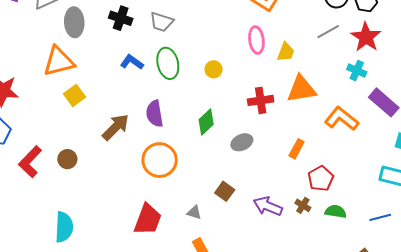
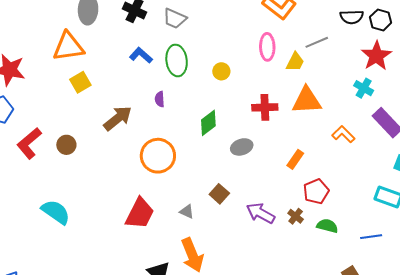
gray line: (328, 32) -> (317, 42), moved
purple semicircle: (155, 114) -> (160, 99), moved, size x0.6
orange L-shape: (342, 119) -> (343, 134), size x0.7
cyan semicircle: (64, 227) -> (56, 212), turned -64

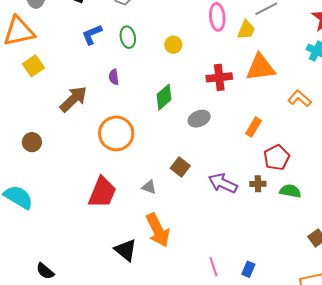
blue L-shape: (141, 55) -> (92, 35), turned -60
green ellipse: (177, 60) -> (128, 37), size x0.7
brown circle: (66, 145) -> (32, 142), moved
brown cross: (296, 216) -> (258, 184), turned -35

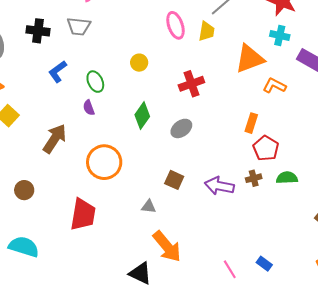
green ellipse: (128, 37) -> (95, 82), moved
orange triangle: (260, 67) -> (250, 59), moved
orange rectangle: (253, 127) -> (251, 123), moved
red trapezoid: (102, 192) -> (83, 214), moved
blue rectangle: (248, 269) -> (264, 264), turned -63

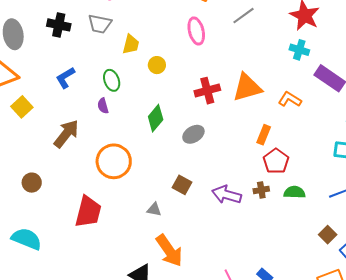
yellow trapezoid: (207, 31) -> (131, 44), moved
orange triangle: (250, 59) -> (247, 87), moved
blue L-shape: (58, 72) -> (65, 78), moved

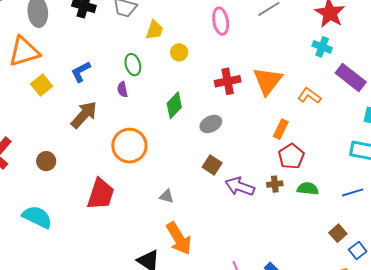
blue L-shape: (65, 78) -> (81, 72), moved
orange triangle: (247, 87) -> (268, 81), turned -40
brown square: (182, 185) -> (212, 165), moved

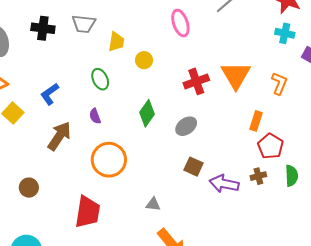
purple semicircle: (122, 89) -> (95, 116), moved
orange L-shape: (309, 96) -> (279, 83), turned 85
green semicircle: (308, 189) -> (292, 176), turned 90

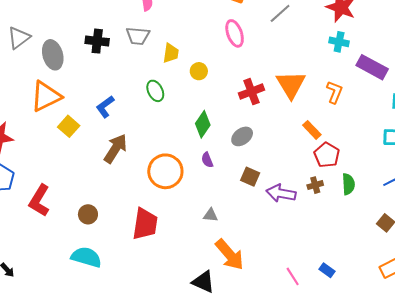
purple semicircle: (95, 116) -> (207, 160), moved
orange rectangle: (256, 121) -> (312, 130), turned -60
brown circle: (29, 188) -> (88, 214), moved

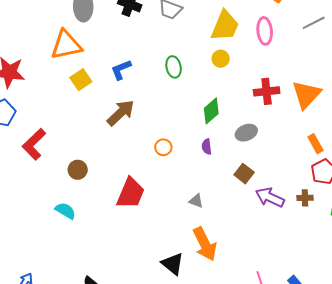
yellow trapezoid: (171, 53) -> (225, 26), moved, size x1.6
orange circle: (165, 171) -> (163, 147), size x0.5
cyan semicircle: (86, 257) -> (65, 211), size x0.7

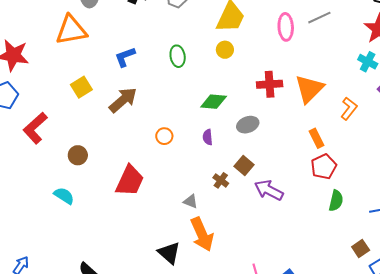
pink ellipse: (265, 31) -> (286, 27), moved
yellow square: (81, 80) -> (81, 87), moved
green diamond: (211, 111) -> (214, 102), turned 44
brown cross: (305, 198) -> (221, 180), moved, turned 35
gray triangle: (196, 201) -> (190, 201), moved

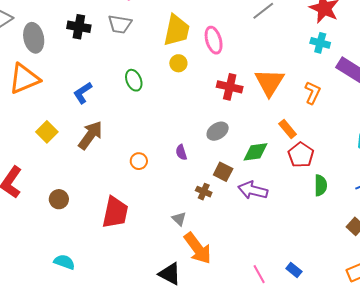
pink ellipse: (286, 27) -> (214, 40), moved
red cross: (270, 84) -> (230, 87), turned 30
green diamond: (214, 102) -> (255, 152), moved
cyan semicircle: (64, 196) -> (64, 262), moved
gray triangle: (190, 201) -> (179, 219), turned 35

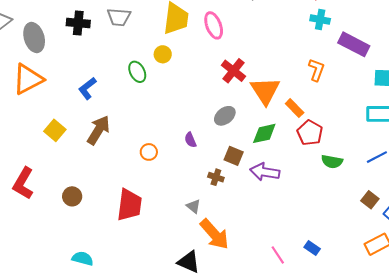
yellow circle: (178, 63) -> (163, 54), moved
orange triangle: (269, 82) -> (265, 91), moved
red cross: (230, 87) -> (233, 71), turned 30
green semicircle: (321, 185) -> (332, 162), turned 105

